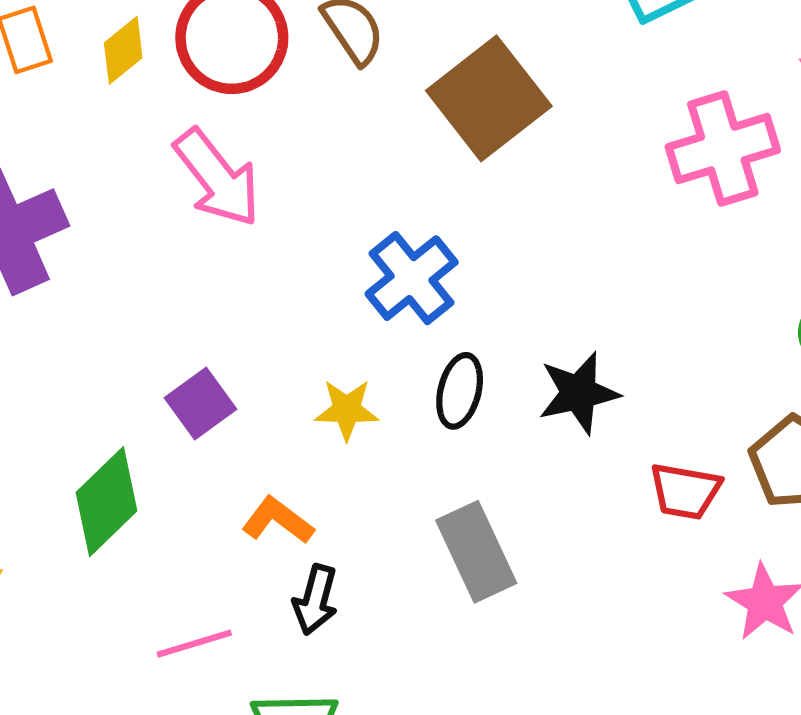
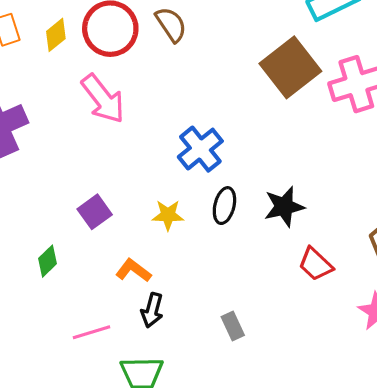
brown square: (489, 98) -> (290, 67), moved
red trapezoid: (685, 491) -> (316, 264), moved, turned 33
green diamond: (106, 502) -> (48, 261), size x0.6
gray rectangle: (476, 552) -> (233, 326), moved, size x0.6

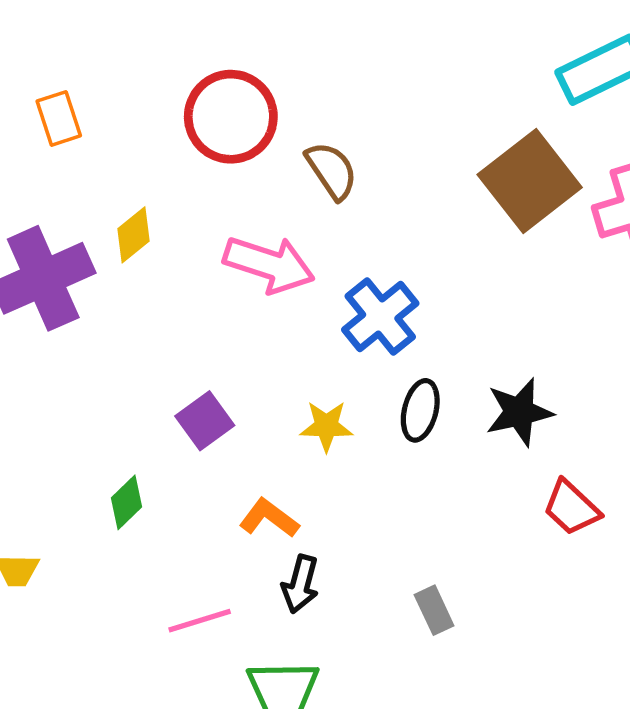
brown semicircle: (171, 24) -> (332, 171), moved
yellow diamond: (56, 35) -> (133, 235), moved
pink arrow: (103, 99) -> (269, 264), moved, turned -34

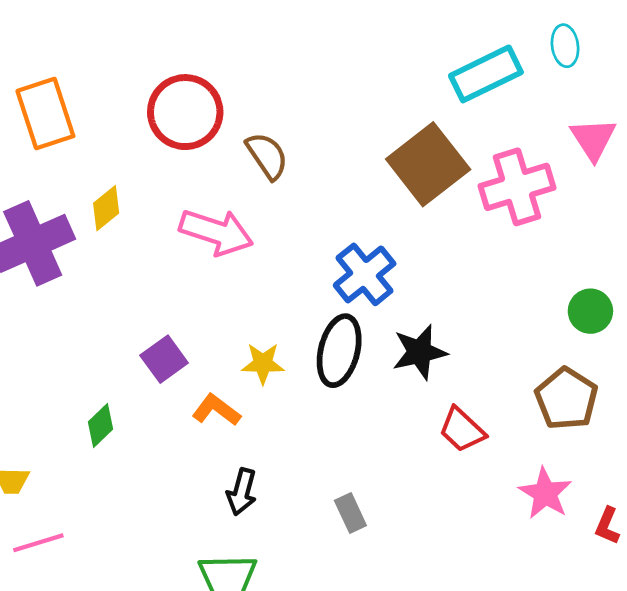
orange rectangle: (59, 118) -> (45, 113), size x1.6
blue cross: (380, 317) -> (365, 274), moved
black ellipse: (420, 410) -> (339, 351), size x1.4
orange L-shape: (269, 518) -> (216, 410), moved
pink line: (200, 621) -> (38, 543), moved

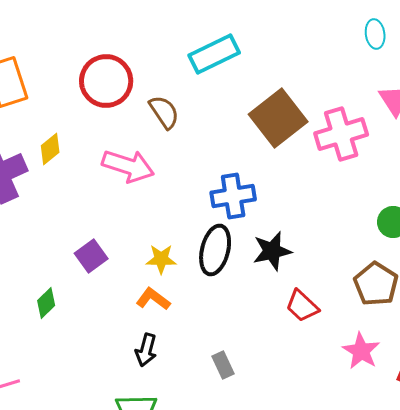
cyan rectangle: (486, 74) -> (214, 54), moved
blue cross: (365, 274) -> (233, 196), turned 30
orange L-shape: (216, 410) -> (153, 299), moved

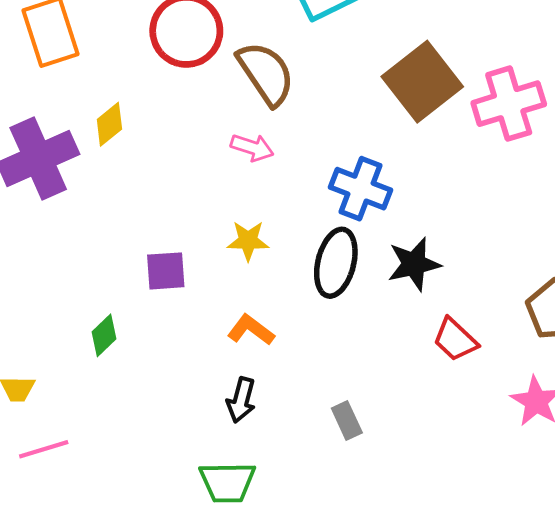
brown semicircle: (164, 112) -> (266, 73), size x1.4
pink arrow: (128, 166) -> (252, 147), moved, size x0.6
blue cross: (233, 196) -> (361, 189), turned 30
purple square: (91, 256) -> (166, 271), turned 32
yellow star: (161, 259) -> (248, 241), moved

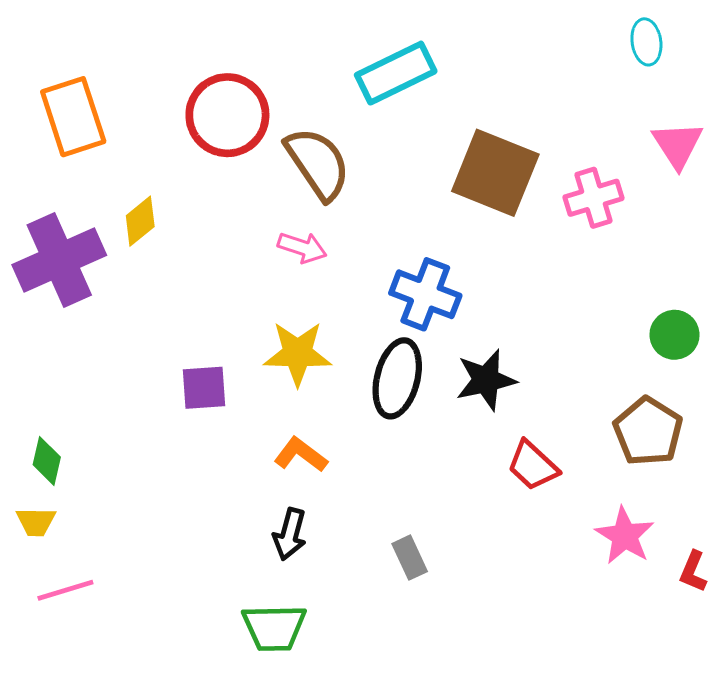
brown square: (422, 82) -> (495, 173), turned -30
pink cross: (509, 104) -> (593, 198), size x0.7
yellow star: (248, 241) -> (298, 353), size x1.4
green diamond: (104, 335) -> (47, 461), moved, turned -33

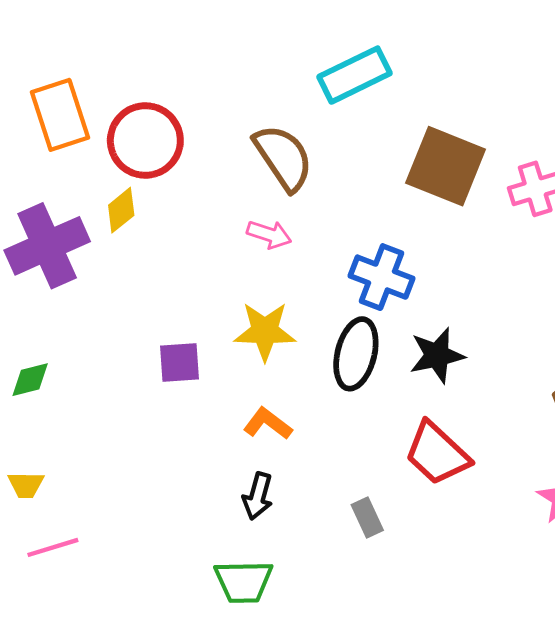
red circle: (227, 115) -> (145, 140), moved
green diamond: (47, 461) -> (30, 380), moved, turned 63
red trapezoid: (533, 466) -> (437, 454), moved, size x1.4

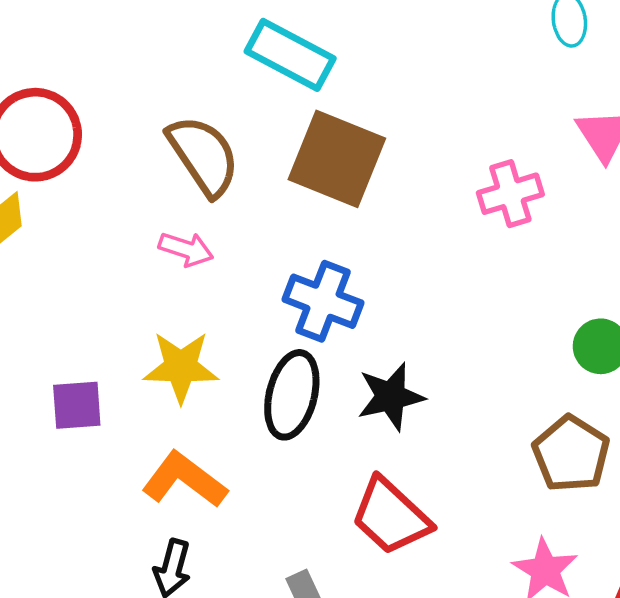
cyan rectangle: (354, 75) -> (290, 55), turned 54
brown square: (446, 166) -> (337, 159), moved
orange L-shape: (268, 424) -> (184, 480), size x1.4

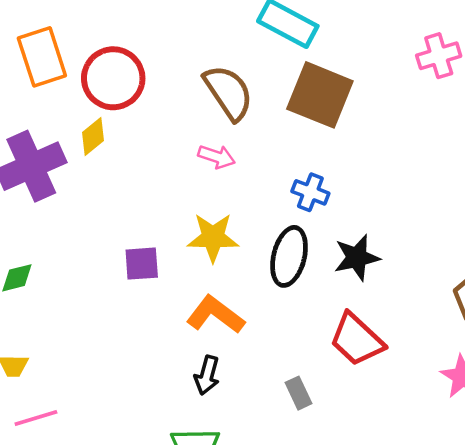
pink cross: (510, 194) -> (439, 56), moved
blue cross: (323, 301) -> (310, 192), size x0.7

